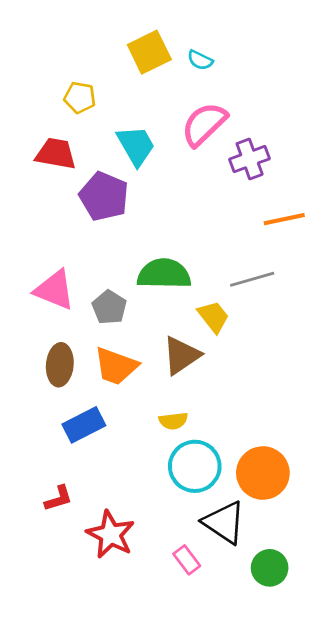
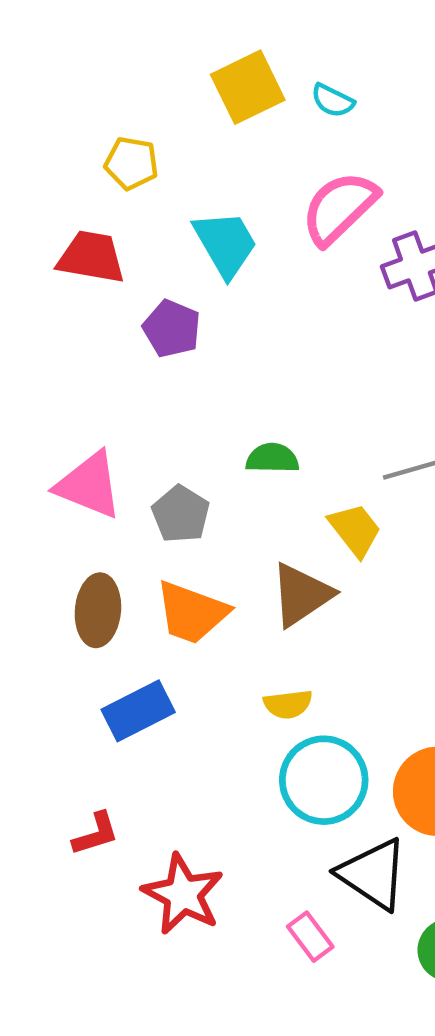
purple pentagon: (104, 196) -> (172, 329), size x0.7
green semicircle: (164, 274) -> (272, 458), size x0.6

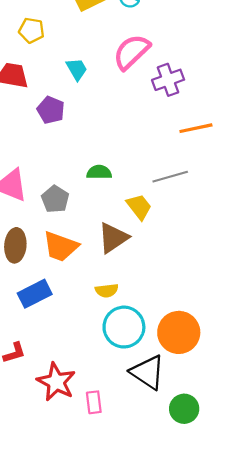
cyan trapezoid: (225, 244) -> (77, 69), size x0.7
pink rectangle: (310, 937) -> (94, 402), moved, turned 30

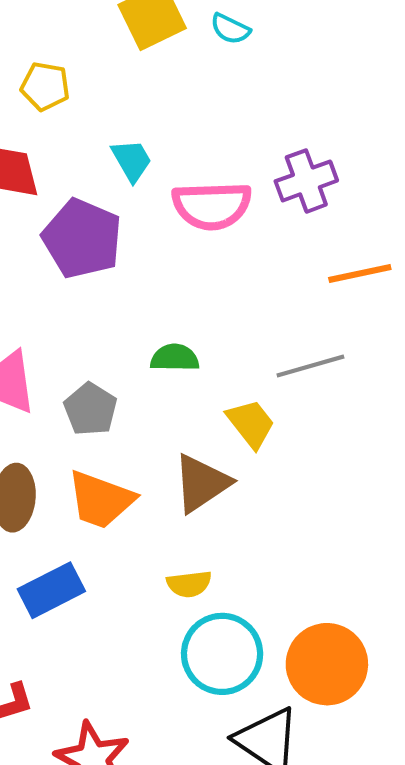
pink semicircle: (131, 52) -> (212, 206), moved, turned -138
purple pentagon: (51, 110) -> (82, 239), size x1.5

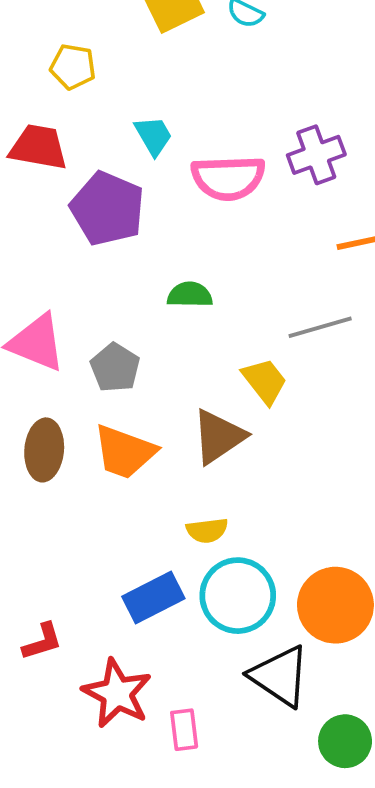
green semicircle: (175, 358) -> (190, 295), moved
blue rectangle: (51, 590) -> (153, 598), moved

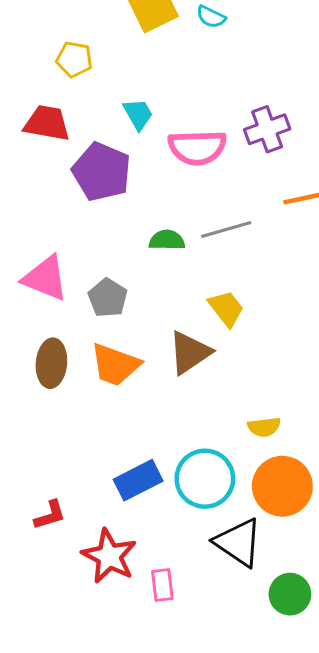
gray line: (320, 327) -> (226, 230), moved
yellow semicircle: (207, 530) -> (264, 427), moved

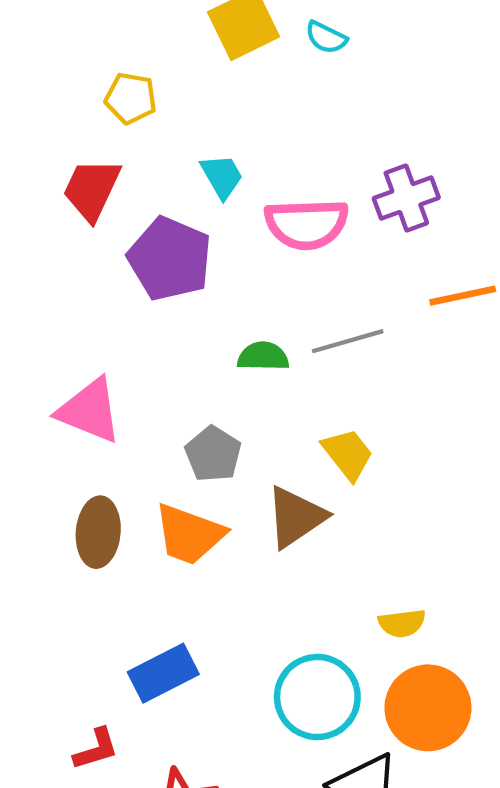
red trapezoid: (47, 123) -> (92, 189), turned -75
gray pentagon: (108, 298) -> (213, 454), moved
blue rectangle: (138, 480) -> (163, 673), moved

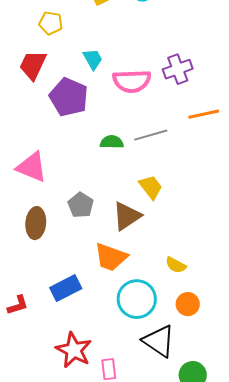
gray pentagon: (213, 454) -> (81, 205), moved
orange trapezoid: (189, 534) -> (111, 257), moved
yellow semicircle: (402, 623) -> (176, 265), turned 35
orange circle: (428, 708) -> (188, 304), size x0.6
red L-shape: (96, 749) -> (18, 305), moved

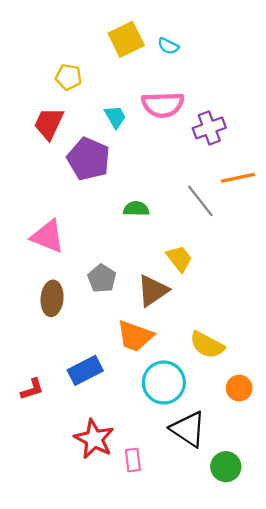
pink semicircle: (132, 81) -> (163, 105), moved
gray line: (151, 135) -> (200, 201), moved, turned 68
yellow semicircle: (176, 265) -> (207, 345), size x1.5
orange circle: (188, 304) -> (239, 388), moved

